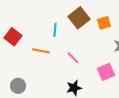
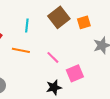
cyan line: (55, 30) -> (27, 25), moved
pink square: (106, 72) -> (75, 73), moved

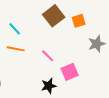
cyan line: (27, 25) -> (15, 29), moved, turned -48

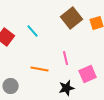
orange line: (16, 49) -> (40, 69), moved
pink line: (48, 56) -> (66, 58), turned 32

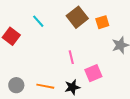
cyan line: (33, 31) -> (38, 21), moved
orange line: (40, 69) -> (45, 86), moved

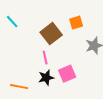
brown square: (77, 17) -> (51, 34), moved
black star: (72, 87) -> (46, 78), moved

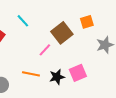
pink line: (45, 58) -> (45, 50), moved, turned 56
orange line: (19, 87) -> (31, 74), moved

